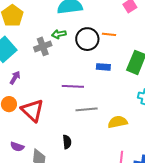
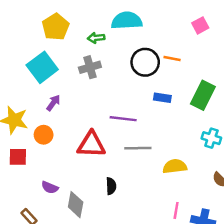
green arrow: (59, 34) -> (96, 38), moved
red triangle: (33, 110) -> (91, 144), moved, turned -45

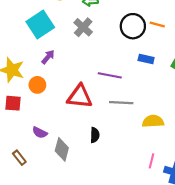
gray cross: (90, 67) -> (83, 27), turned -36

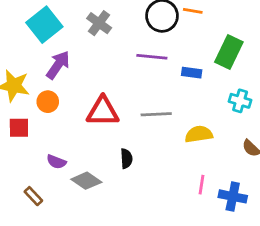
purple arrow: (48, 57) -> (58, 65), size x1.5
blue rectangle: (146, 59) -> (192, 73), moved
purple line: (110, 75) -> (152, 57), moved
gray diamond: (62, 149) -> (86, 181), turned -65

